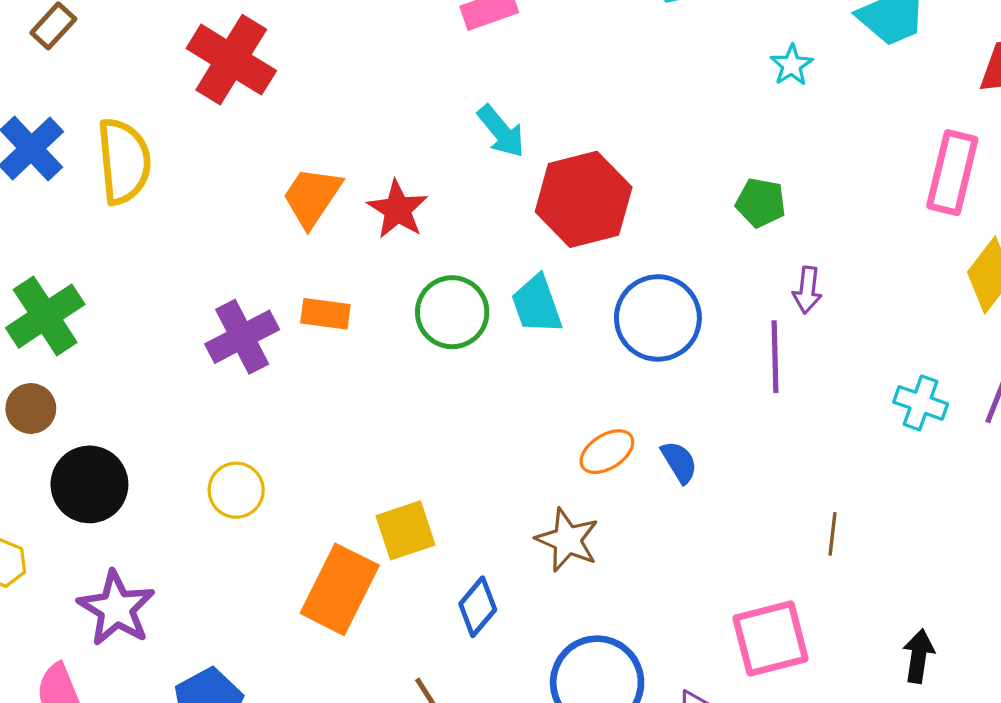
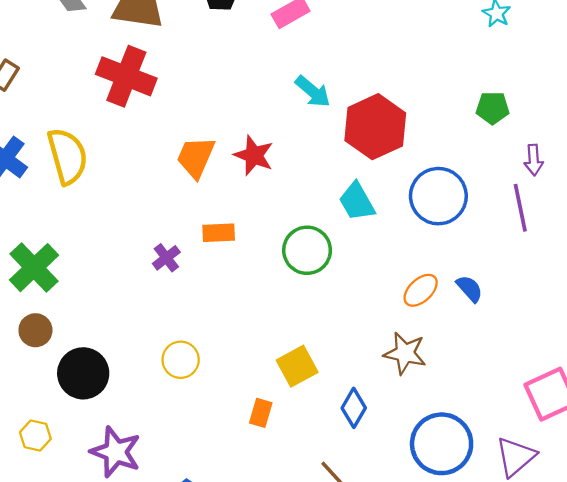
green circle: (452, 312) -> (307, 250), moved
purple cross: (242, 337) -> (166, 258), size x0.6
orange rectangle: (340, 589) -> (261, 413), size x0.5

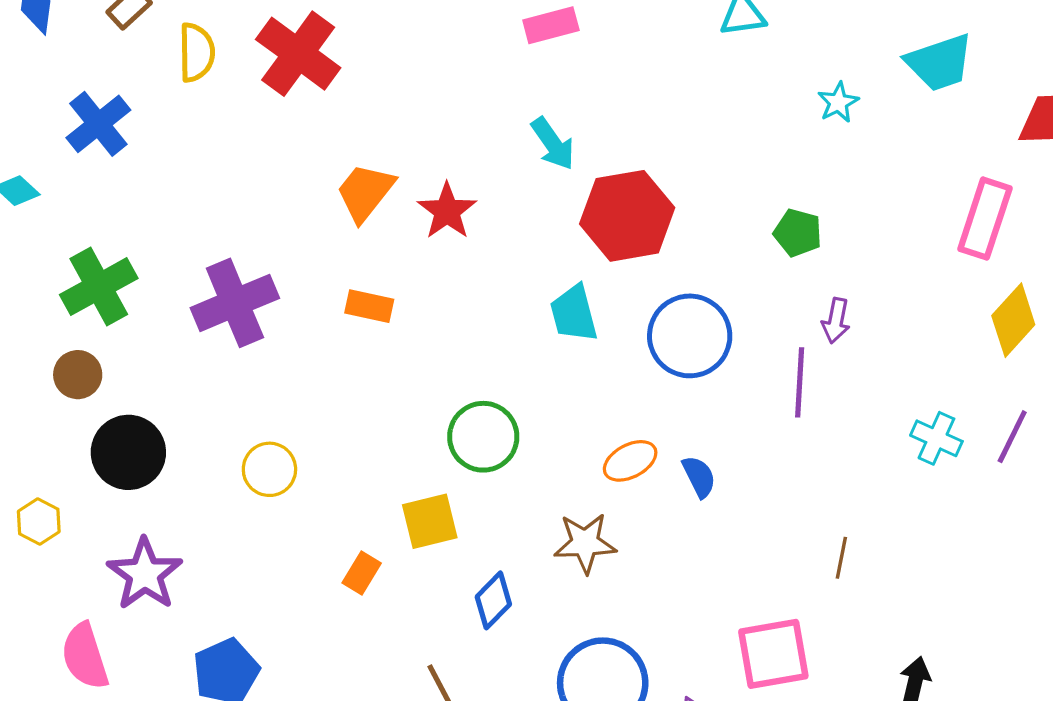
yellow semicircle: (67, 156) -> (196, 52), moved, size x0.7
green circle: (307, 250) -> (483, 437), moved
purple cross: (166, 258) -> (235, 303), moved, size x2.0
brown star: (405, 353) -> (585, 543), turned -30

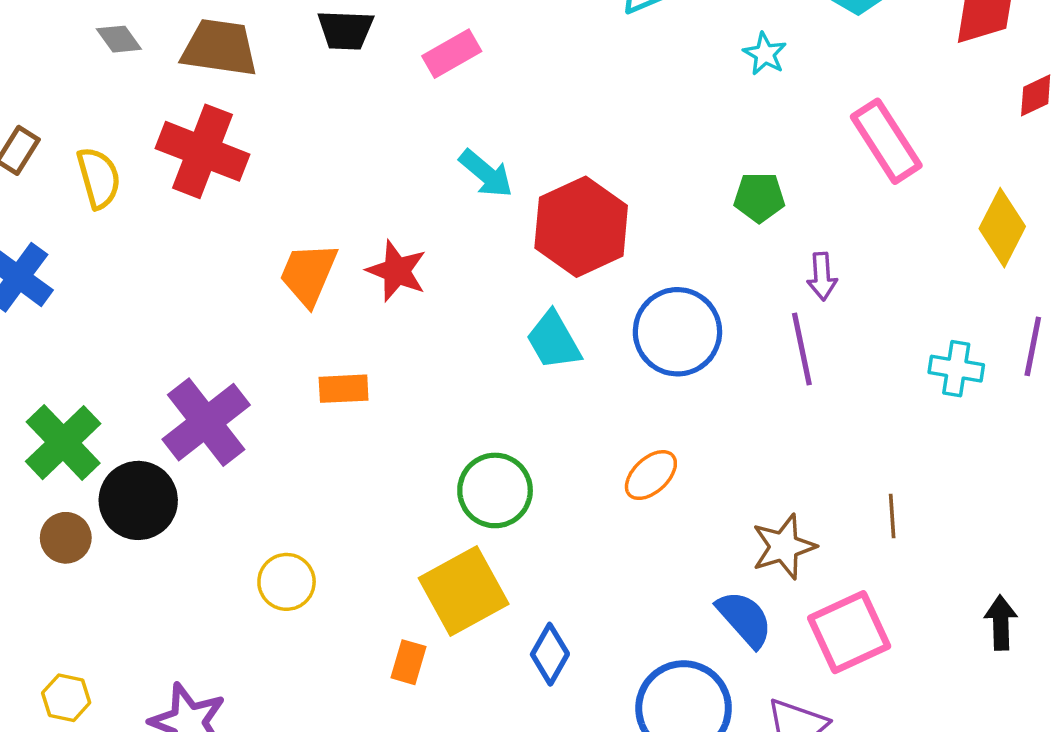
pink rectangle: (985, 219) -> (886, 141), moved, turned -36
black circle: (128, 452) -> (138, 500), moved
blue semicircle: (699, 477) -> (744, 619), moved, size x1.4
yellow square: (430, 521) -> (464, 591), size x1.4
brown star: (585, 543) -> (784, 547), moved

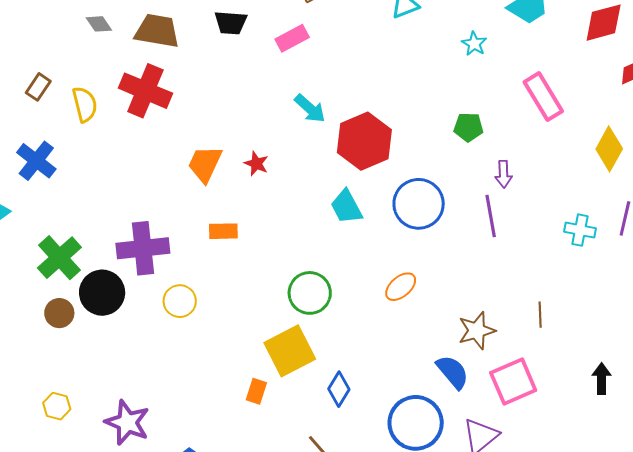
red star: (397, 271) -> (256, 164), size x0.7
purple cross: (206, 422) -> (143, 248), turned 30
yellow circle: (287, 582) -> (180, 301), moved

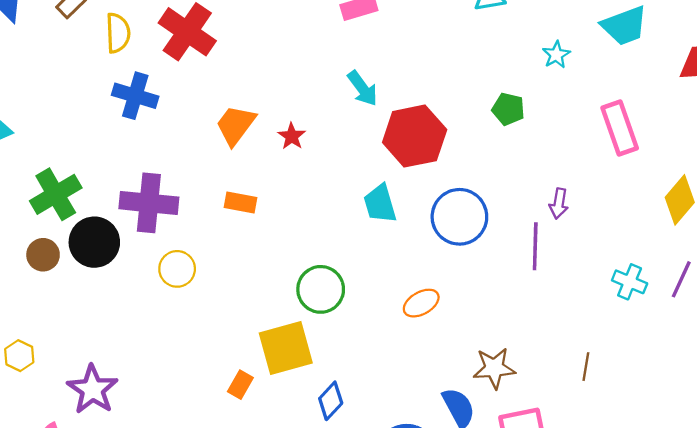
green pentagon: (468, 127) -> (508, 109), moved
blue cross: (36, 161) -> (135, 96), moved, turned -33
brown line: (540, 315) -> (586, 367), moved

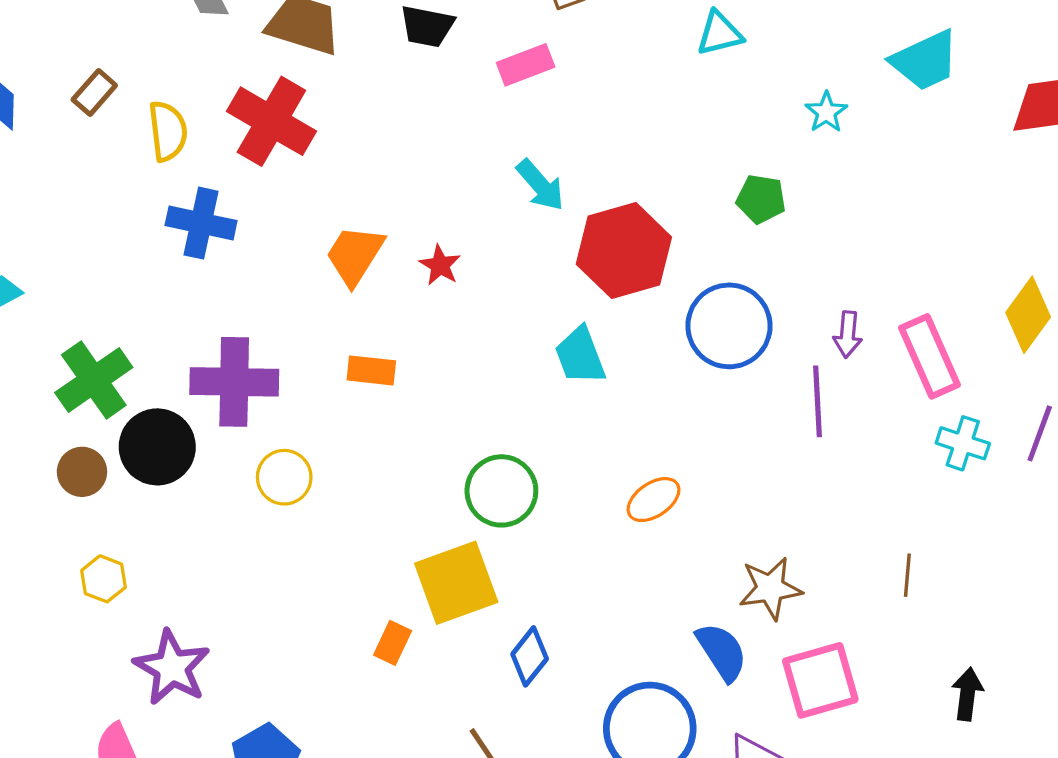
pink rectangle: (620, 128) -> (929, 356), moved
blue circle: (459, 217) -> (729, 326), moved
yellow hexagon: (19, 356) -> (104, 579), moved

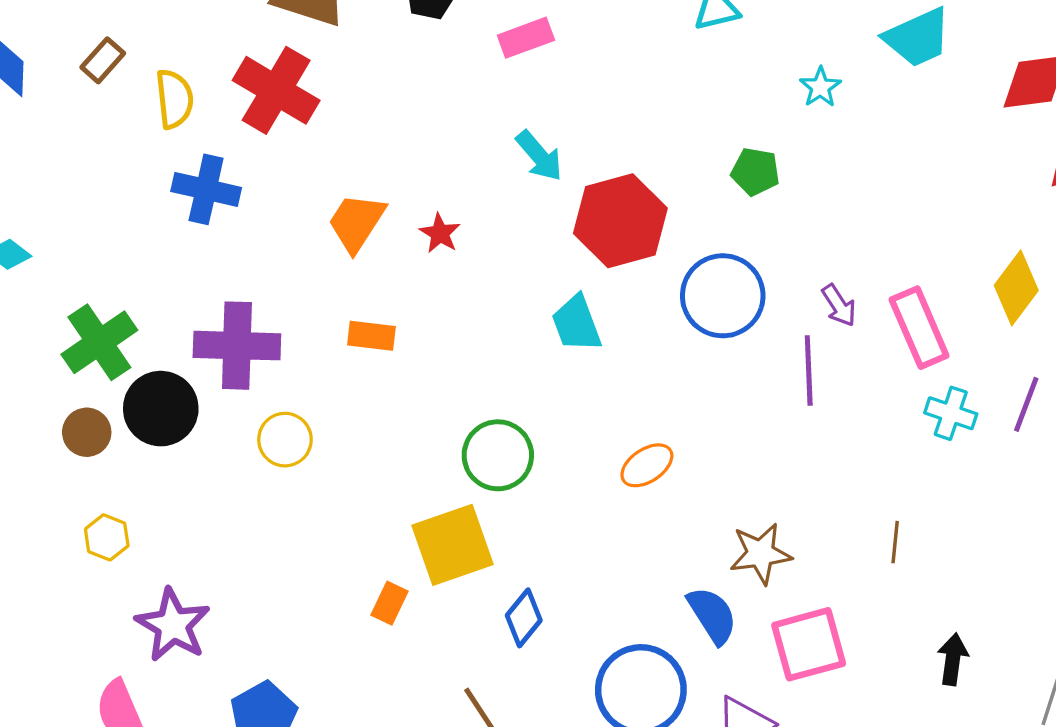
purple arrow: (848, 334) -> (839, 305), turned -39

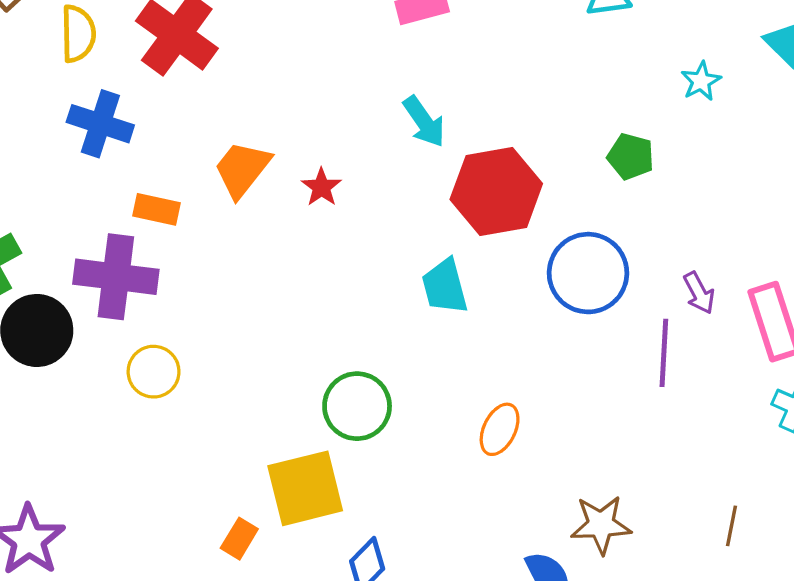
orange rectangle: (371, 336) -> (157, 209), moved
orange ellipse: (647, 465) -> (500, 429), turned -36

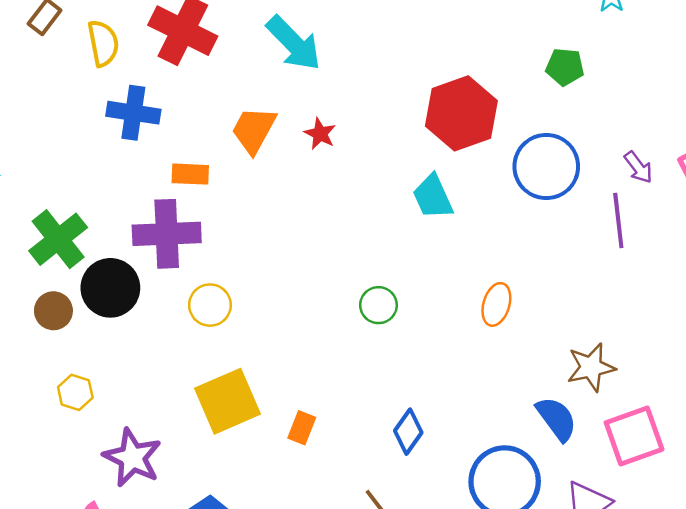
cyan arrow: (424, 122) -> (294, 43), moved, size x1.4
green circle: (357, 406) -> (378, 305), size x0.7
yellow square: (305, 488) -> (228, 401), moved

